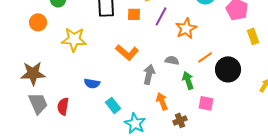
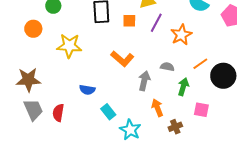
green arrow: (188, 80) -> (183, 87), turned 36

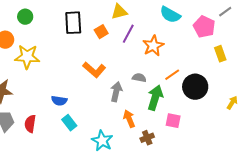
orange square: (129, 21) -> (101, 32), turned -32
yellow star: (69, 46) -> (27, 57), moved
green arrow: (183, 87) -> (155, 98), size x1.4
cyan rectangle: (108, 112) -> (69, 123), moved

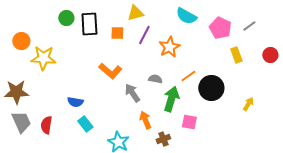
gray line: (225, 12) -> (249, 26), moved
green circle: (25, 17) -> (66, 18), moved
orange square: (101, 32) -> (117, 33), turned 32
gray arrow: (116, 92) -> (132, 93), turned -48

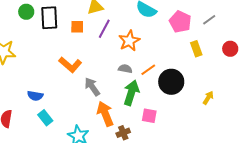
gray semicircle: (155, 79) -> (125, 69), moved
orange arrow: (145, 120) -> (105, 114), size x1.4

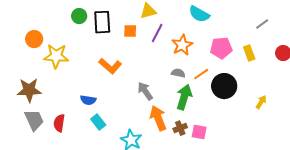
pink pentagon: (180, 22) -> (221, 48), moved, turned -30
orange L-shape: (70, 65) -> (110, 66), moved
pink square: (149, 116) -> (199, 132), moved
brown cross: (123, 133) -> (180, 128), moved

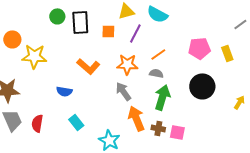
cyan semicircle: (199, 14) -> (157, 14), moved
orange star: (182, 45) -> (127, 64), moved, turned 30
orange line: (201, 74) -> (158, 54), moved
blue semicircle: (88, 100) -> (64, 91), moved
brown cross: (180, 128) -> (158, 128), turned 32

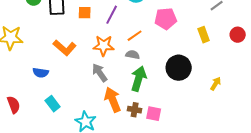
pink pentagon: (199, 48) -> (166, 19), moved
red semicircle: (37, 123) -> (14, 105), turned 150

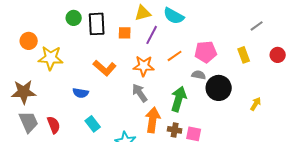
pink pentagon: (166, 19) -> (206, 52), moved
gray semicircle: (133, 55) -> (199, 75), moved
orange arrow: (113, 100) -> (153, 120), turned 30

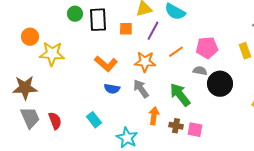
blue semicircle: (81, 93) -> (112, 89), moved
green arrow: (179, 99) -> (180, 95), turned -55
orange arrow: (153, 120) -> (154, 116), size x0.7

